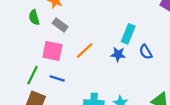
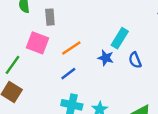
gray rectangle: (60, 25) -> (50, 17), turned 40
blue line: (57, 78) -> (68, 74), moved, turned -64

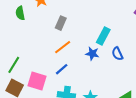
gray rectangle: (50, 17) -> (61, 23), moved, turned 32
pink square: (38, 43) -> (37, 81), moved

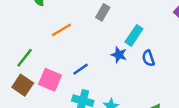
gray rectangle: (61, 23) -> (103, 12), moved
orange line: (63, 47) -> (61, 30), moved

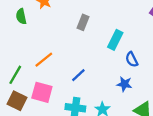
orange line: (61, 30) -> (44, 60), moved
blue star: (119, 55) -> (124, 84), moved
blue line: (81, 69) -> (78, 75), moved

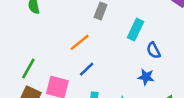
orange line: (44, 60) -> (80, 42), moved
blue line: (78, 75) -> (87, 69), moved

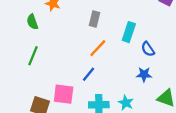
orange line: (80, 42) -> (98, 48), moved
green line: (28, 69) -> (33, 56), moved

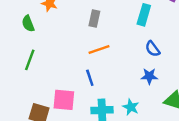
cyan rectangle: (129, 32) -> (144, 15), moved
orange line: (98, 48) -> (99, 50), turned 30
blue line: (88, 74) -> (90, 78), turned -56

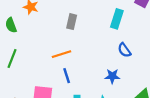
orange line: (99, 50) -> (62, 54), moved
blue star: (149, 76) -> (112, 76), moved

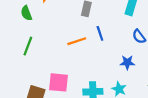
blue line: (67, 76) -> (100, 33), moved

